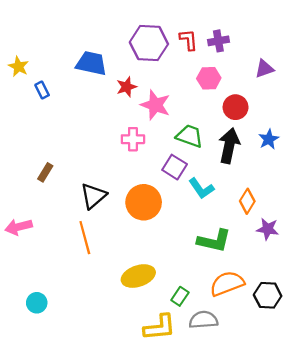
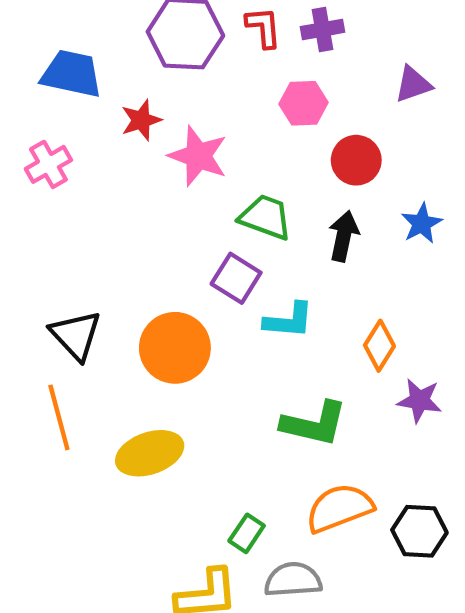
pink cross: (133, 139) -> (48, 164), moved, turned -30
black arrow: (229, 146) -> (344, 236), size x0.7
cyan L-shape: (201, 188) -> (289, 320), turned -50
black triangle: (93, 196) -> (76, 335), turned -32
yellow ellipse: (138, 276) -> (150, 453), moved

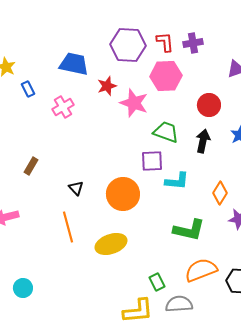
pink hexagon: (304, 103) -> (166, 76), moved, size x1.4
purple square: (236, 278) -> (152, 161), turned -35
black triangle: (76, 335) -> (76, 188), size x0.6
green rectangle: (247, 533) -> (157, 282), turned -60

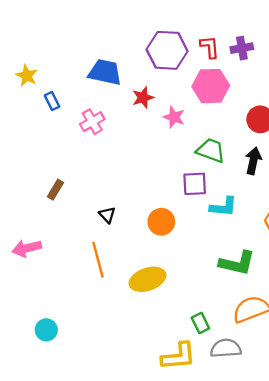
pink star: (134, 103) -> (174, 117), size x0.7
orange circle: (123, 194) -> (161, 222), size x0.7

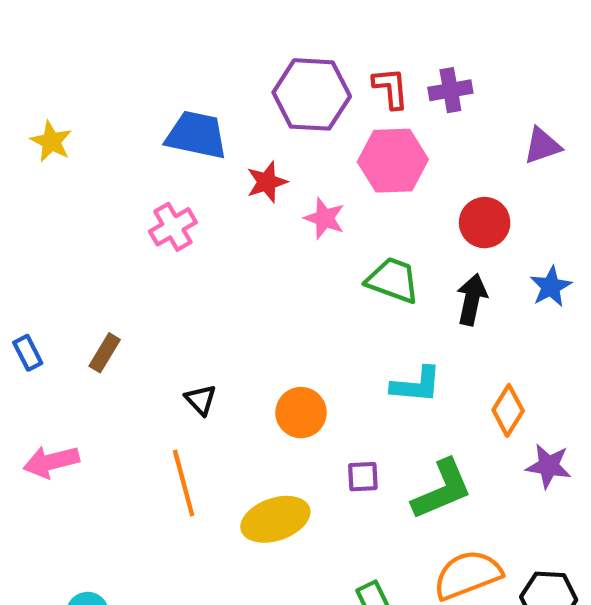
blue rectangle: (52, 101) -> (28, 353), moved
purple square: (195, 184) -> (363, 477), moved, size x0.7
green L-shape: (237, 263) -> (442, 489), turned -36

